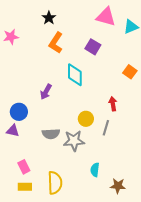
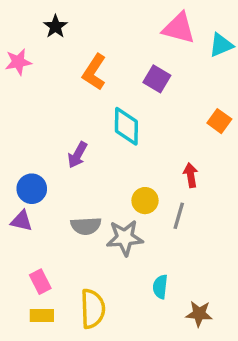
black star: (49, 18) -> (55, 26), moved

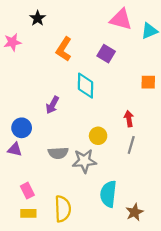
orange square: (219, 121) -> (148, 82), turned -35
gray line: (179, 216) -> (131, 145), moved
cyan semicircle: (160, 287) -> (108, 194), size x1.6
brown star: (199, 314) -> (135, 212), turned -30

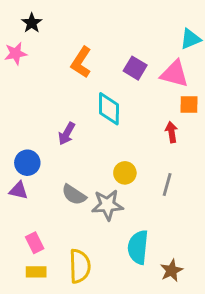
black star: (38, 18) -> (32, 23), moved
pink triangle: (121, 19) -> (174, 74), moved
red arrow: (129, 119) -> (171, 132), moved
gray semicircle: (58, 153) -> (74, 195), turned 36

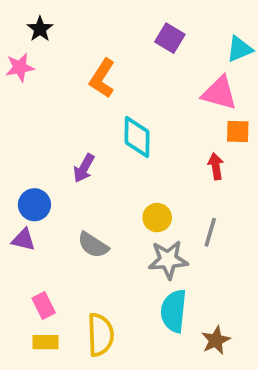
purple square: (135, 68) -> (170, 38), moved
gray star: (107, 205) -> (168, 260), moved

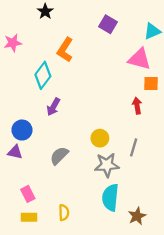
black star: (40, 29) -> (45, 11), moved
cyan diamond: (137, 137) -> (43, 75), moved, turned 36
gray semicircle: (93, 245) -> (59, 156), turned 102
yellow semicircle: (100, 335) -> (64, 213), size x0.6

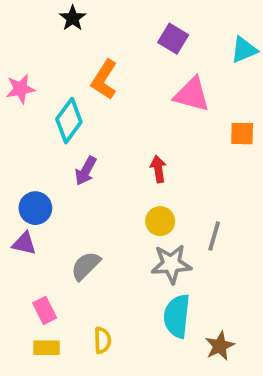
pink star: (13, 43) -> (20, 89), moved
pink triangle: (139, 59) -> (192, 94), moved
red arrow: (137, 106) -> (158, 169), moved
gray semicircle: (59, 156) -> (86, 266), moved

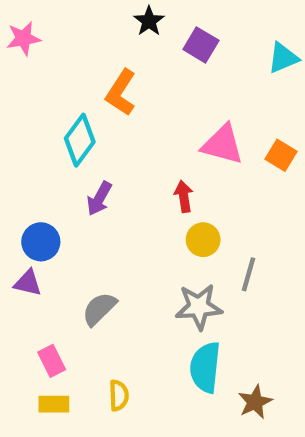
black star: (73, 18) -> (149, 21), moved
pink star: (20, 89) -> (24, 38), moved
pink triangle: (192, 94) -> (223, 144), moved
orange square: (242, 134) -> (281, 155), turned 30
yellow circle: (160, 221) -> (203, 240), moved

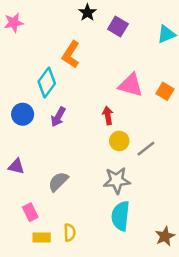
blue circle: (41, 242) -> (23, 114), moved
gray line: (249, 274) -> (146, 149), moved, turned 36
brown star: (255, 402) -> (165, 236), moved
yellow rectangle: (54, 404) -> (42, 238), moved

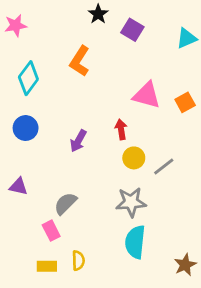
cyan diamond: (47, 82) -> (28, 78), moved
orange square: (165, 91) -> (185, 102), turned 30
purple arrow: (58, 117) -> (78, 141), moved
pink rectangle: (30, 212) -> (51, 231), moved

